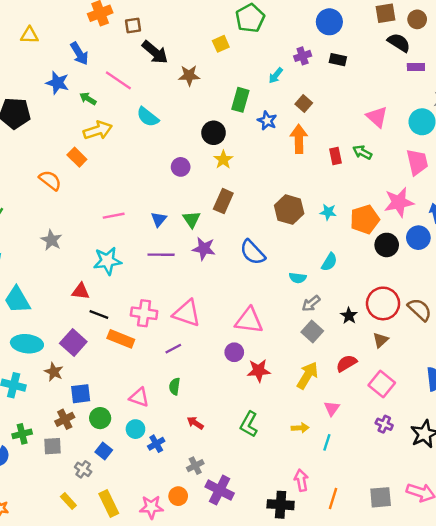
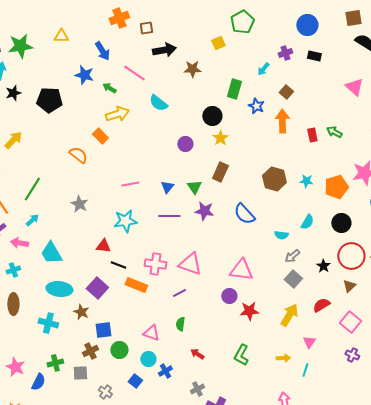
black arrow: (155, 52) -> (164, 50), turned -50
pink triangle: (377, 117) -> (354, 87), moved
black circle: (387, 245) -> (341, 223), moved
blue square: (104, 451) -> (135, 381), moved

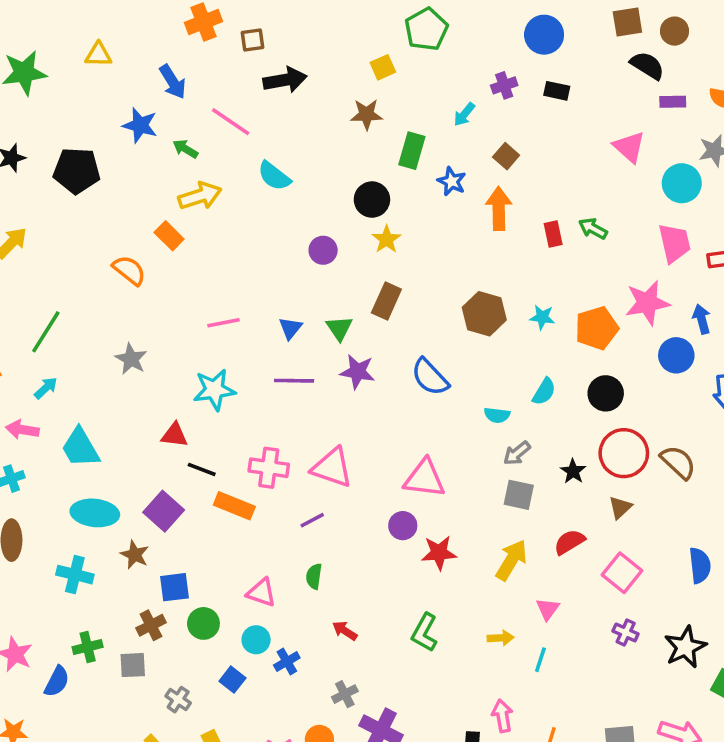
brown star: (192, 69) -> (367, 114), moved
gray square: (293, 279) -> (519, 495), turned -30

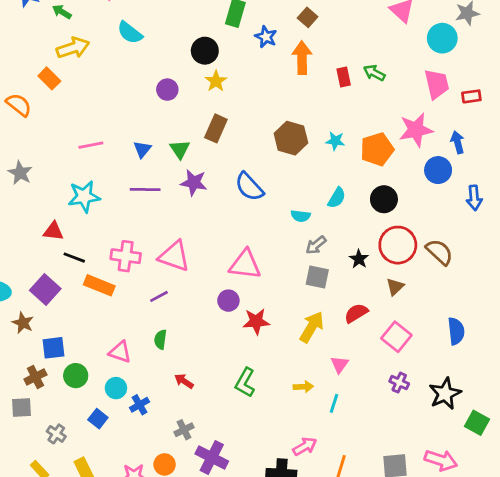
pink arrow: (502, 716) -> (305, 446), turned 70

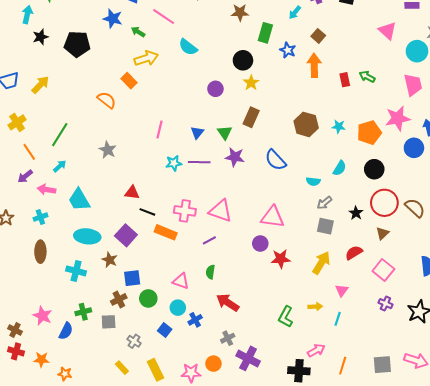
pink line: (91, 145) -> (160, 130), turned -66
cyan star: (84, 196) -> (174, 163), moved, size x0.7
red arrow: (184, 381) -> (228, 303), size x1.6
green L-shape: (245, 383) -> (286, 317), moved

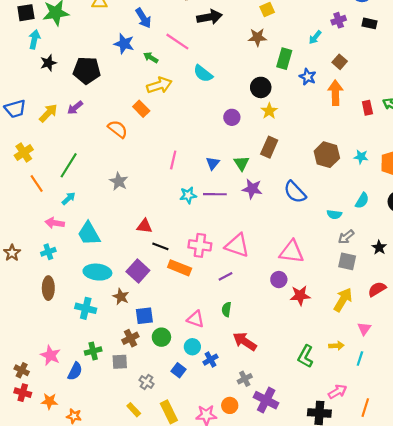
purple arrow: (25, 176) -> (75, 108), moved

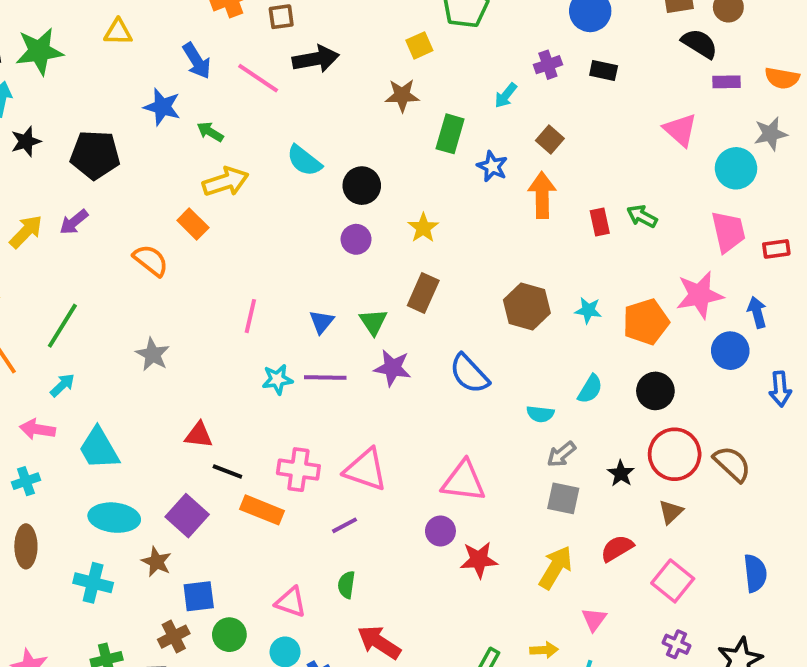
pink line: (177, 42) -> (258, 78), moved
black circle: (261, 87) -> (362, 186), moved

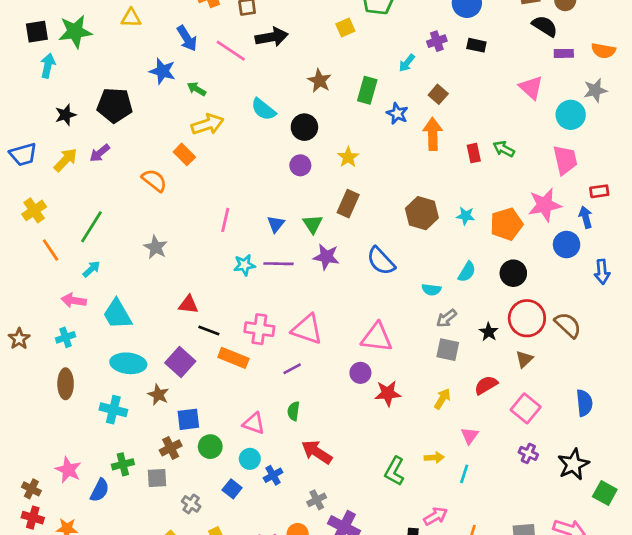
brown star: (402, 95) -> (319, 81), moved, turned 30
black star: (26, 141) -> (66, 115), moved
red rectangle: (776, 249) -> (599, 191), moved
yellow arrow: (556, 567) -> (442, 399), size x0.7

